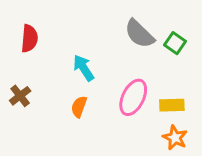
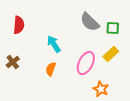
green square: (175, 43) -> (113, 28), turned -32
yellow rectangle: (172, 105) -> (111, 54), moved, turned -42
orange star: (175, 138) -> (101, 89), moved

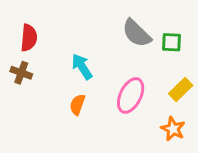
yellow rectangle: (111, 54) -> (181, 89), moved
brown cross: (13, 62) -> (21, 73), moved, turned -32
orange star: (101, 89) -> (173, 129), moved

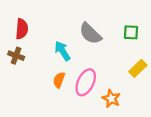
gray semicircle: (137, 33) -> (90, 34), moved
pink ellipse: (131, 95) -> (86, 82), moved
orange star: (173, 129) -> (111, 99), moved

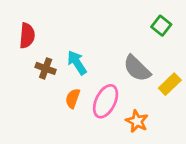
green square: (131, 32) -> (161, 26), moved, turned 35
gray semicircle: (90, 34) -> (137, 68), moved
brown cross: (16, 56) -> (46, 68), moved

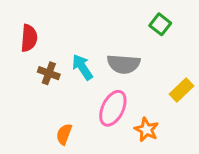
green square: (161, 26) -> (160, 24), moved
gray semicircle: (137, 68) -> (124, 64), moved, turned -40
orange semicircle: (73, 98) -> (64, 134), moved

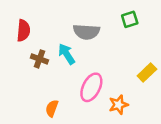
green square: (160, 24) -> (130, 19), turned 35
gray semicircle: (124, 64) -> (86, 32), moved
orange star: (146, 130) -> (119, 105), turned 30

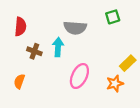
cyan arrow: (67, 54) -> (58, 47), turned 36
orange star: (119, 105) -> (115, 84), moved
orange semicircle: (52, 108) -> (19, 81), moved

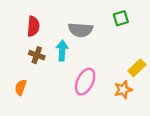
red semicircle: (20, 27) -> (33, 26), moved

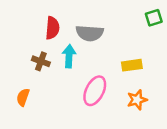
green square: (121, 18) -> (154, 18), moved
red semicircle: (33, 26) -> (52, 28), moved
yellow rectangle: (137, 68) -> (132, 65), moved, turned 36

